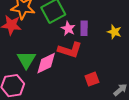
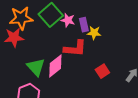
pink star: (68, 29) -> (68, 20), moved
yellow star: (114, 32) -> (94, 33), moved

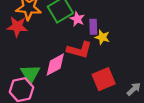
green triangle: (36, 67) -> (30, 74), moved
red square: (102, 71) -> (104, 79), size x1.5

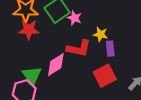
red star: (17, 27) -> (29, 30), moved
purple rectangle: (93, 27) -> (110, 49), moved

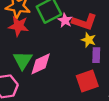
red L-shape: (79, 48) -> (84, 22), moved
green triangle: (32, 75) -> (23, 60), moved

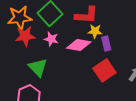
pink star: (65, 20) -> (51, 39), moved
pink diamond: (41, 64) -> (79, 45), moved, turned 50

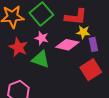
red star: (25, 36) -> (18, 47), moved, turned 30
green triangle: (38, 67) -> (41, 59), moved, turned -30

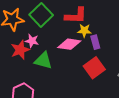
pink star: (42, 38) -> (32, 41), moved
red star: (18, 47) -> (20, 50), turned 30

